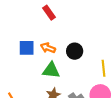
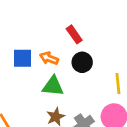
red rectangle: (49, 13) -> (74, 34), moved

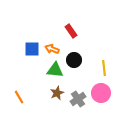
black circle: (82, 62) -> (74, 60), moved

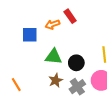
orange arrow: (52, 49) -> (52, 24), moved, turned -40
black circle: (74, 60) -> (76, 63), moved

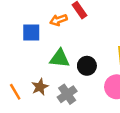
brown star: (56, 80) -> (40, 87), moved
gray cross: (77, 87) -> (67, 94), moved

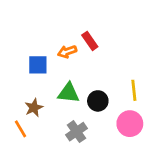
brown star: (40, 87) -> (34, 108), moved

